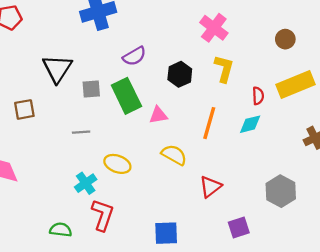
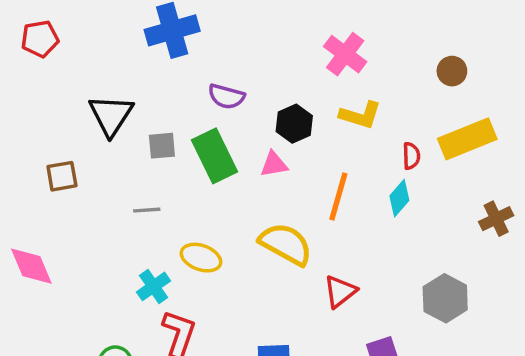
purple semicircle: (134, 56) -> (226, 96), turned 45
yellow L-shape: (224, 69) -> (360, 115), turned 92
pink triangle: (158, 115) -> (274, 164), moved
cyan diamond: (250, 124) -> (399, 198), turned -35
yellow semicircle: (174, 155) -> (286, 244), size x1.4

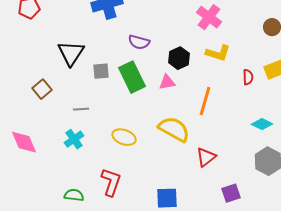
brown square: (62, 176) -> (42, 89), turned -30
cyan diamond: (399, 198) -> (262, 124), moved, turned 75
gray line: (147, 210) -> (81, 109), moved
cyan cross: (153, 286) -> (74, 139), moved

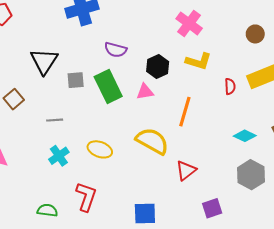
cyan cross: (74, 139) -> (59, 156), moved

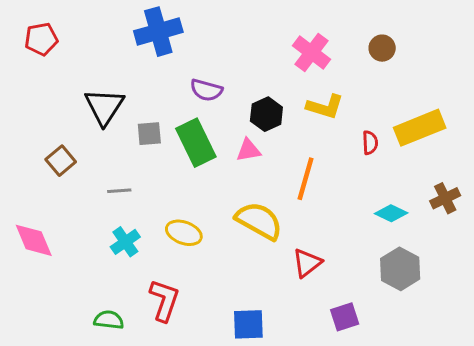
brown circle: (255, 34) -> (382, 48), moved

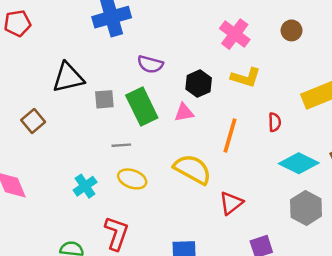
black triangle: (104, 107) -> (68, 78), turned 44
red semicircle: (370, 143) -> (275, 122), moved
gray line: (119, 191) -> (121, 145), moved
cyan diamond: (391, 213) -> (299, 163), size x1.5

